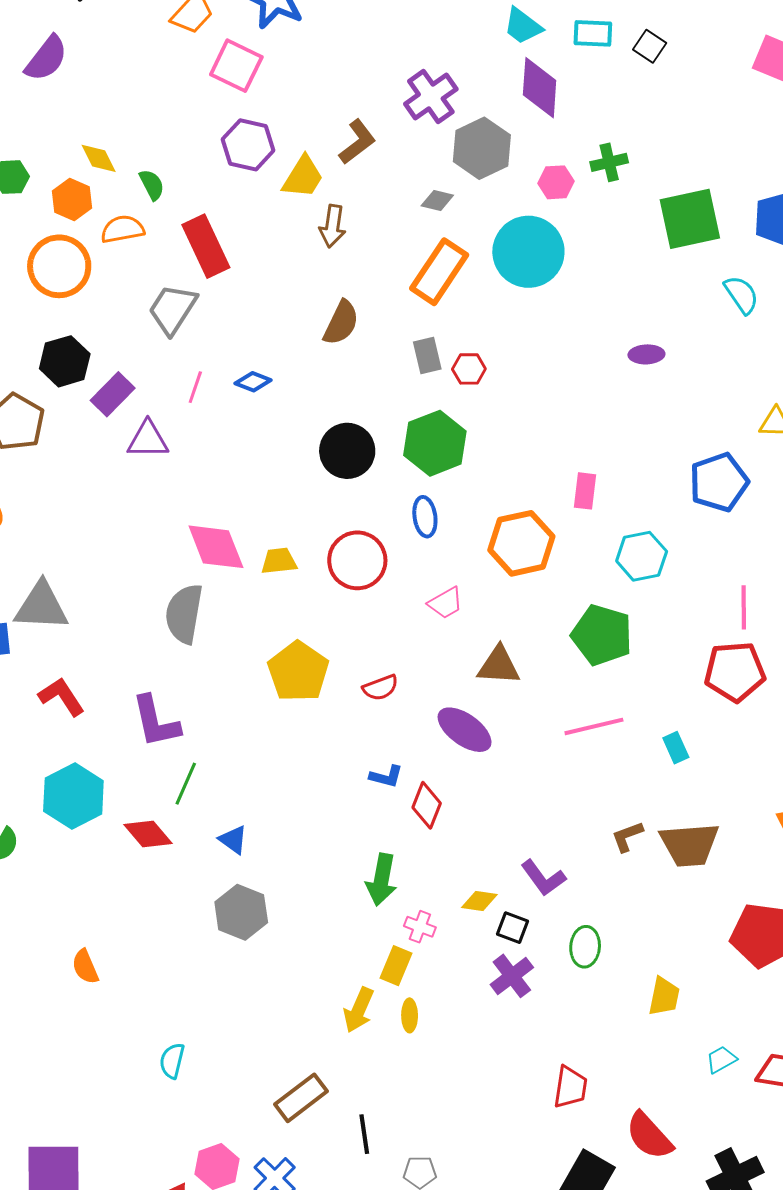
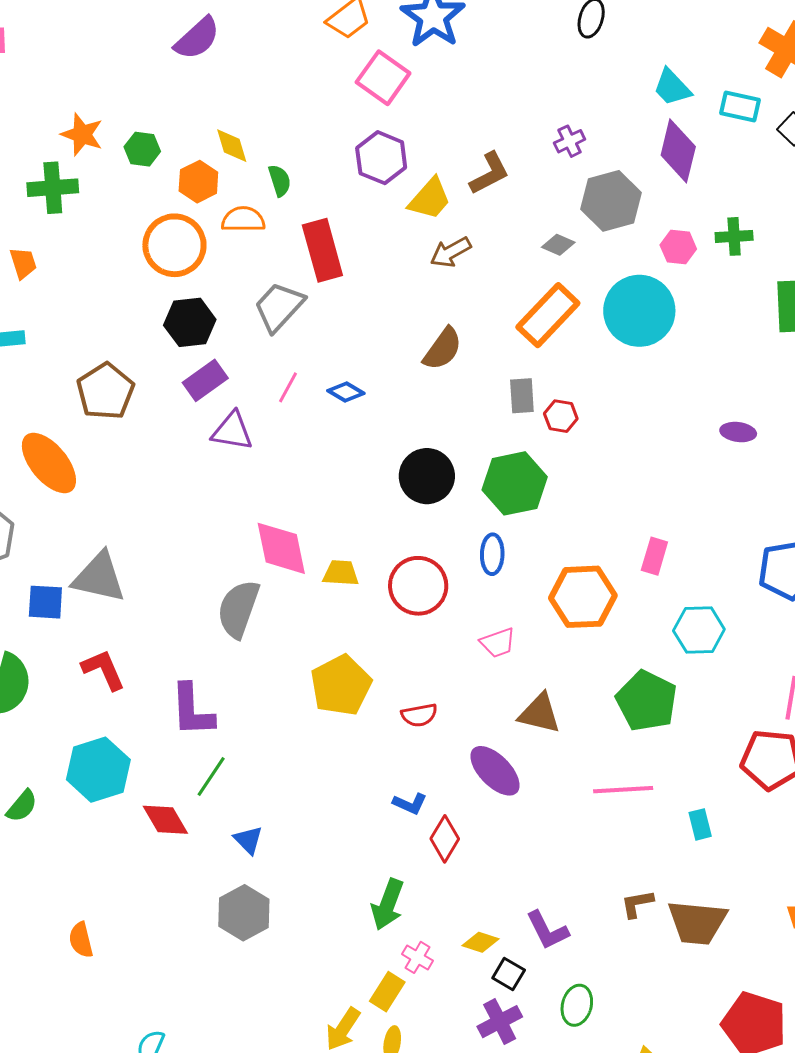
purple cross: (431, 97) -> (570, 141), size x0.6
brown arrow: (332, 226) -> (451, 252), turned 42
black hexagon: (65, 361) -> (190, 322), moved

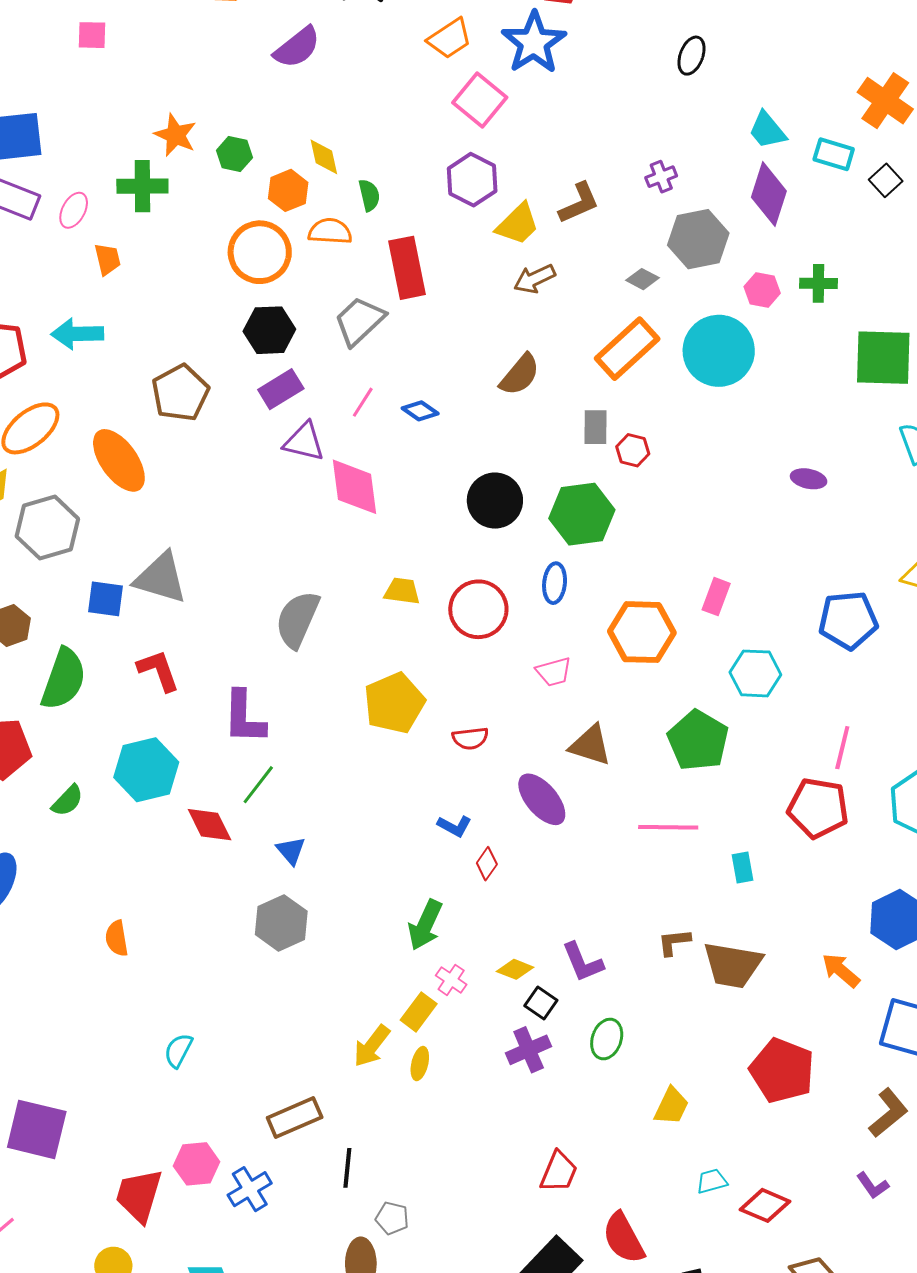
pink diamond: (281, 548) -> (355, 487), moved
red diamond: (445, 839) -> (487, 864), size x0.7

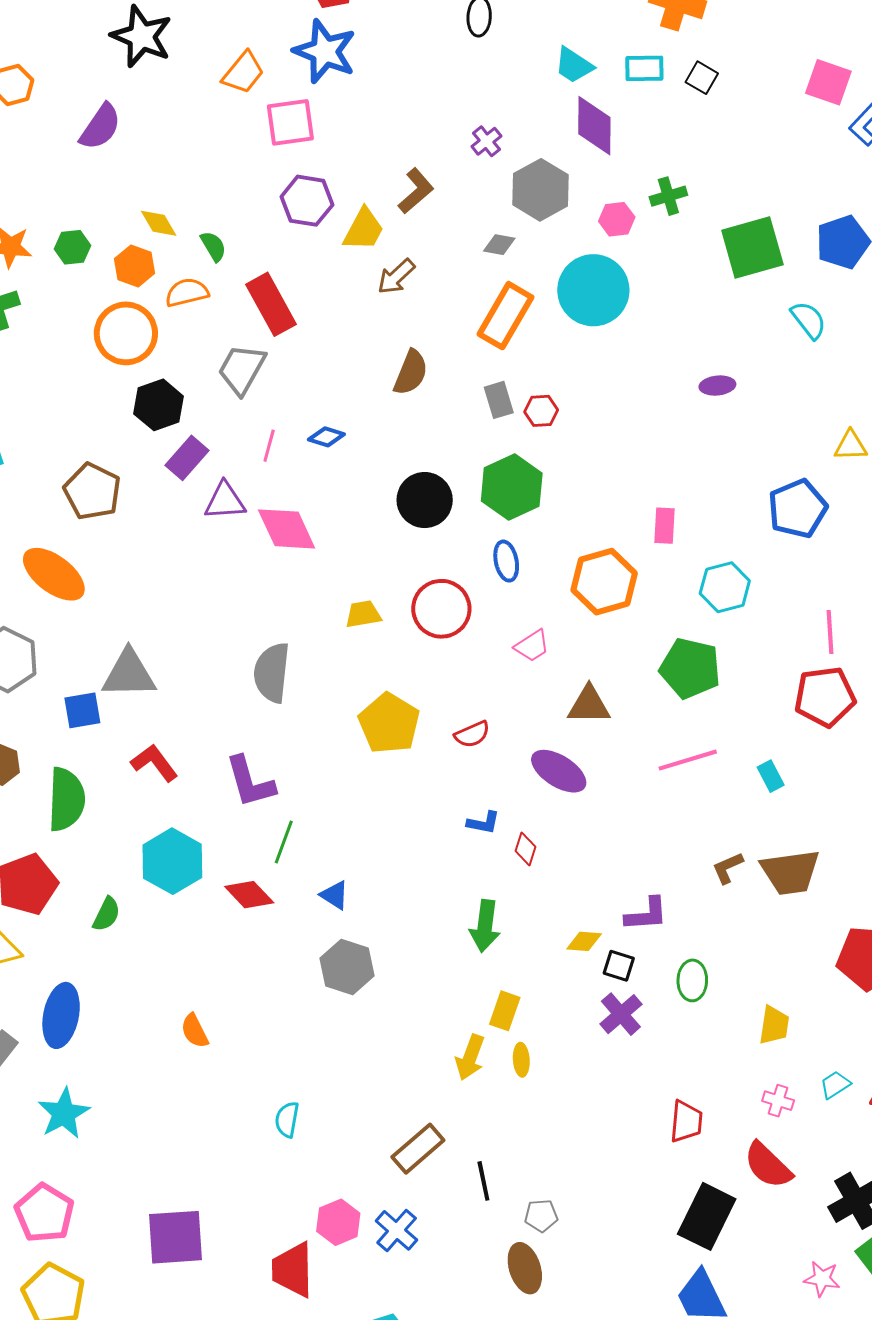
pink square: (480, 100) -> (290, 122), turned -30
purple L-shape: (583, 962) -> (646, 914), turned -54
pink cross: (451, 980) -> (778, 1101), moved

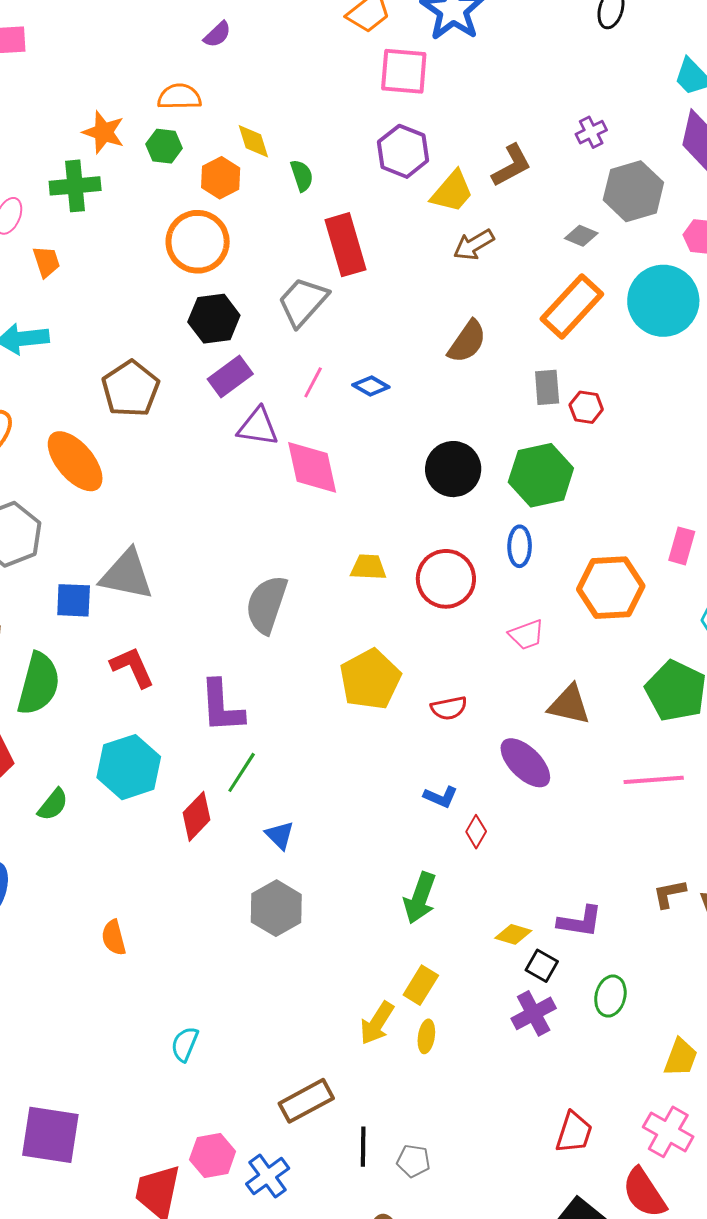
purple semicircle: (100, 127) -> (217, 34), size x0.6
orange semicircle: (187, 292) -> (179, 97), moved
red diamond: (249, 895) -> (196, 816), turned 75
pink cross: (778, 1101) -> (668, 1132), size x1.6
gray pentagon: (541, 1216) -> (413, 1161), moved

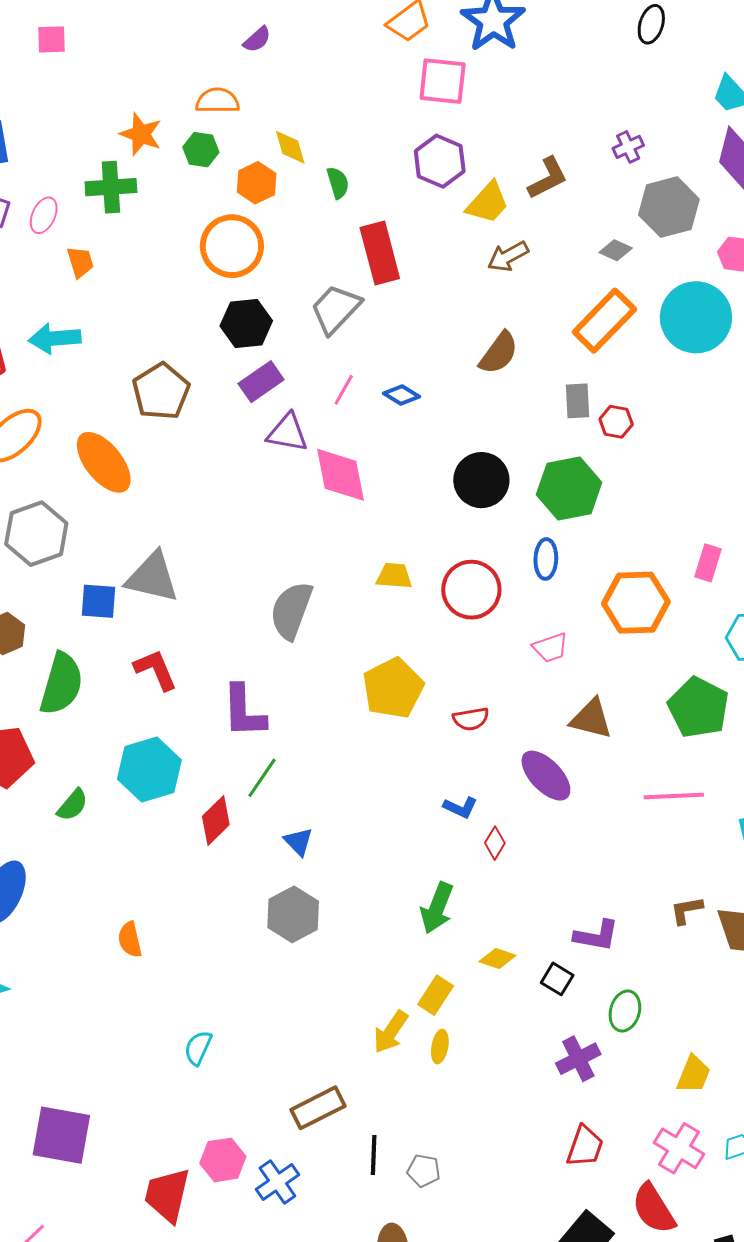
yellow diamond: (513, 934) -> (497, 959), moved
purple cross: (534, 1013) -> (578, 1059), moved

